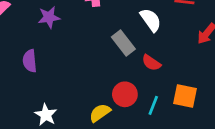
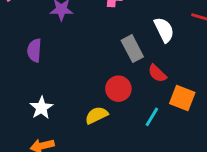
red circle: (125, 94) -> (118, 89), moved
orange square: (185, 96) -> (182, 98), moved

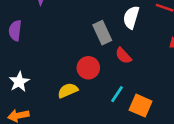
white semicircle: (164, 30) -> (131, 17), turned -140
orange square: (182, 98) -> (141, 106), moved

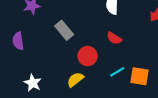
gray rectangle: (102, 33) -> (64, 30), moved
cyan line: (117, 94) -> (117, 72), turned 40

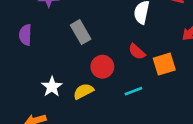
orange square: (140, 76) -> (164, 64), moved, turned -36
white star: (33, 83) -> (52, 87), moved

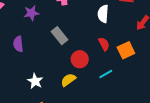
red semicircle: (137, 52) -> (104, 44), turned -152
white star: (52, 87) -> (35, 81), moved

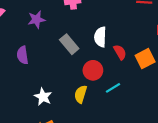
white semicircle: (103, 14) -> (100, 37), moved
cyan line: (106, 74) -> (113, 88), moved
yellow semicircle: (68, 80) -> (81, 94), turned -35

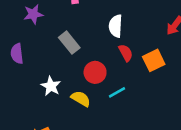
white semicircle: (100, 37) -> (116, 26), moved
yellow semicircle: (81, 94) -> (81, 99), turned 102
white star: (43, 97) -> (51, 86), moved

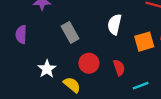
red semicircle: (126, 53) -> (119, 68), moved
orange square: (154, 60) -> (144, 42), moved
cyan line: (117, 92) -> (141, 86), moved

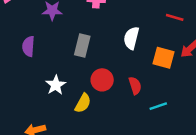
gray rectangle: (70, 32) -> (82, 46), turned 42
orange square: (144, 42) -> (164, 58), turned 30
yellow semicircle: (72, 85) -> (83, 103), turned 78

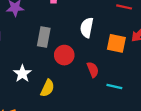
red circle: (102, 80) -> (64, 55), moved
cyan line: (158, 106) -> (114, 87), turned 35

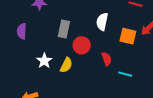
yellow semicircle: (47, 88) -> (66, 65), moved

